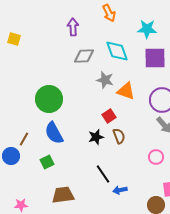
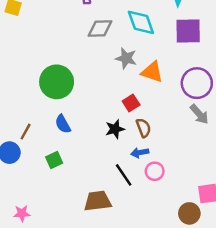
blue semicircle: (54, 133) -> (63, 124), size x0.7
pink circle: (156, 157) -> (155, 171), moved
blue arrow: (120, 190) -> (140, 153), moved
brown trapezoid: (63, 195) -> (98, 201), moved

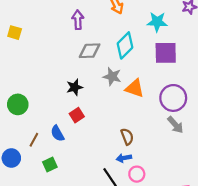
cyan diamond: (141, 22) -> (125, 45), turned 64
green circle: (57, 82) -> (18, 104), moved, size x0.7
red square: (131, 103) -> (77, 115), moved
black star: (115, 129) -> (75, 87), moved
brown line: (26, 132) -> (34, 140), moved

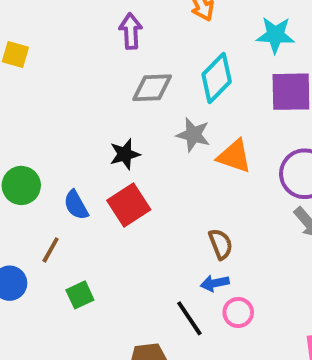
red square: (77, 115) -> (129, 205), size x1.5
blue semicircle: (57, 133) -> (76, 205), moved

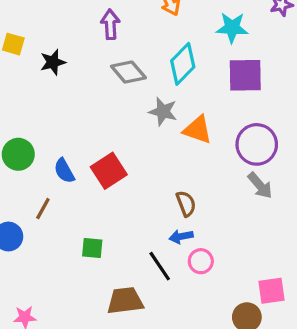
gray diamond: (152, 88) -> (128, 72), turned 52
black star: (125, 154) -> (53, 62), moved
green square: (80, 295) -> (92, 248), moved, turned 30

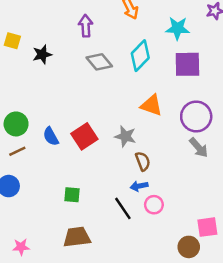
gray star: (163, 112) -> (125, 136), moved
brown line: (43, 209) -> (17, 151), moved, turned 35
brown trapezoid: (125, 301) -> (77, 237), moved

